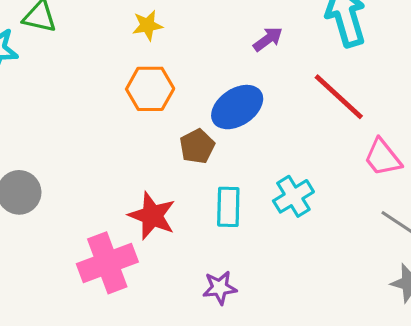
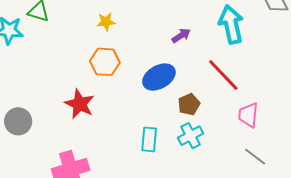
brown pentagon: (197, 146) -> (189, 104), moved
pink trapezoid: (383, 157) -> (248, 115), turned 40
red star: (152, 216) -> (80, 104), moved

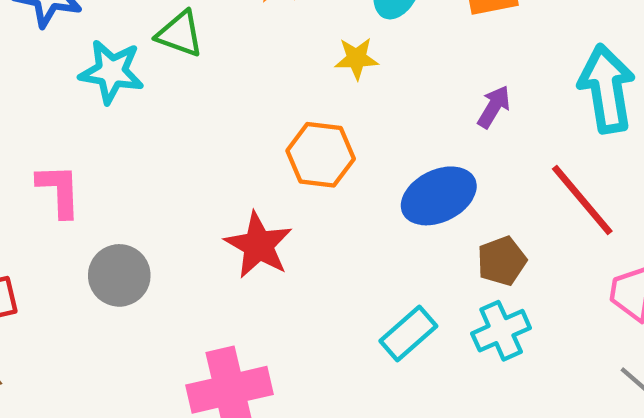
yellow star: (106, 22) -> (356, 58), moved
purple arrow: (181, 36) -> (494, 107), turned -30
cyan rectangle: (149, 139) -> (408, 334), turned 40

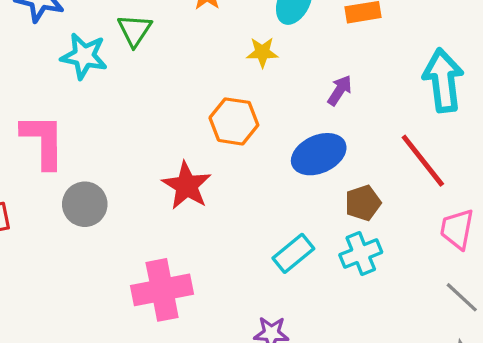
green triangle: (180, 34) -> (135, 30), turned 42
purple arrow: (494, 107) -> (340, 90), moved
pink L-shape: (59, 190) -> (43, 141), size x1.4

